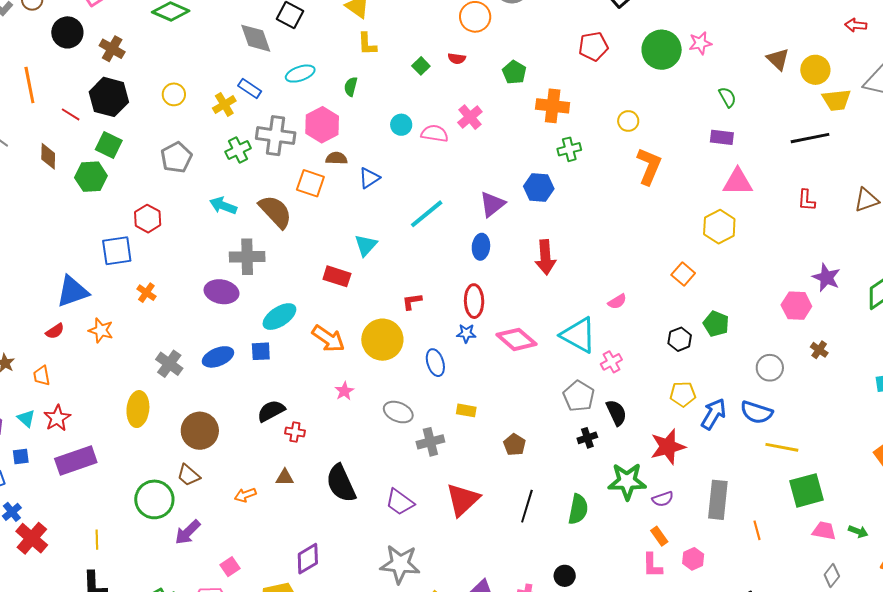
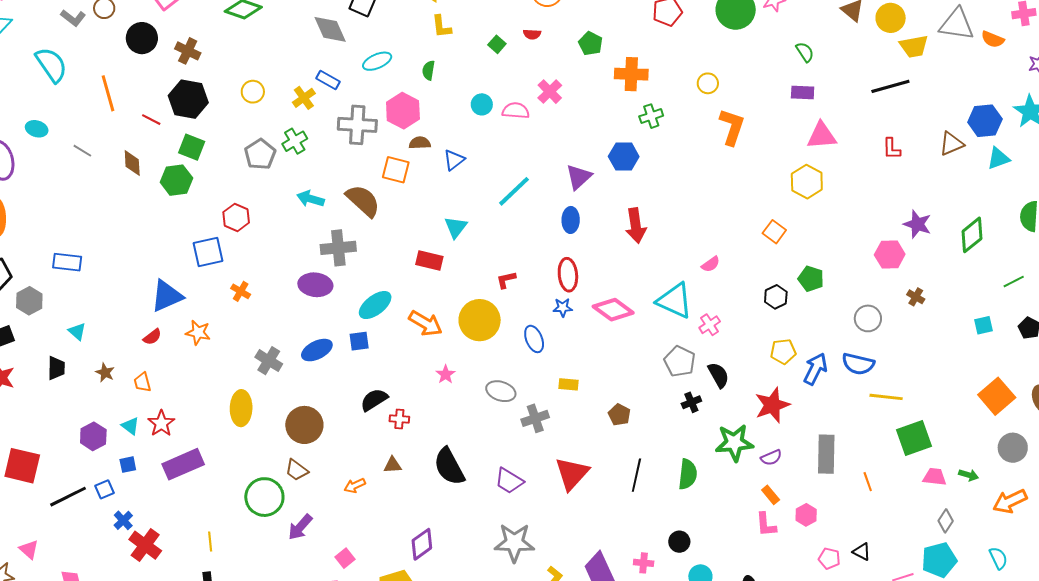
green cross: (238, 150) -> (295, 141), moved

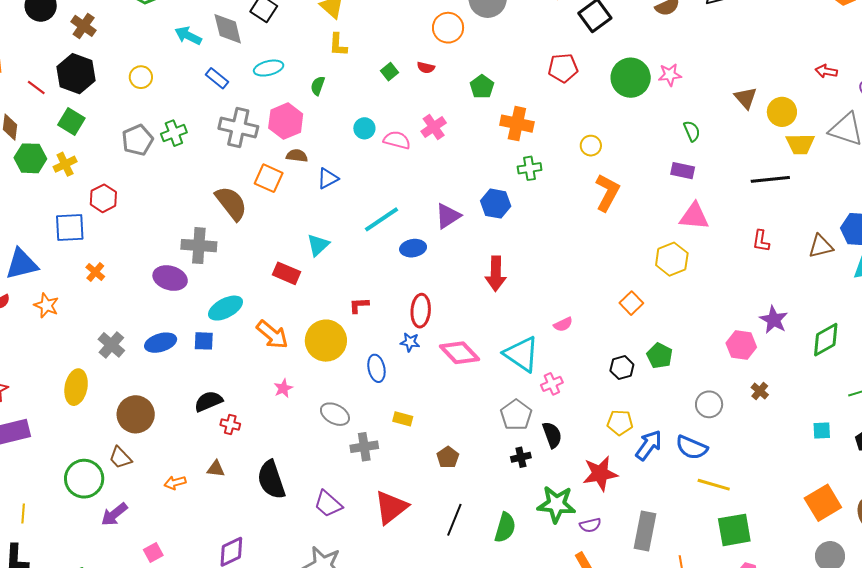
yellow cross: (304, 98) -> (65, 164), moved
green hexagon: (176, 180) -> (30, 158), moved
cyan arrow: (310, 199) -> (188, 36), moved
blue ellipse: (571, 220) -> (413, 248), moved, turned 70

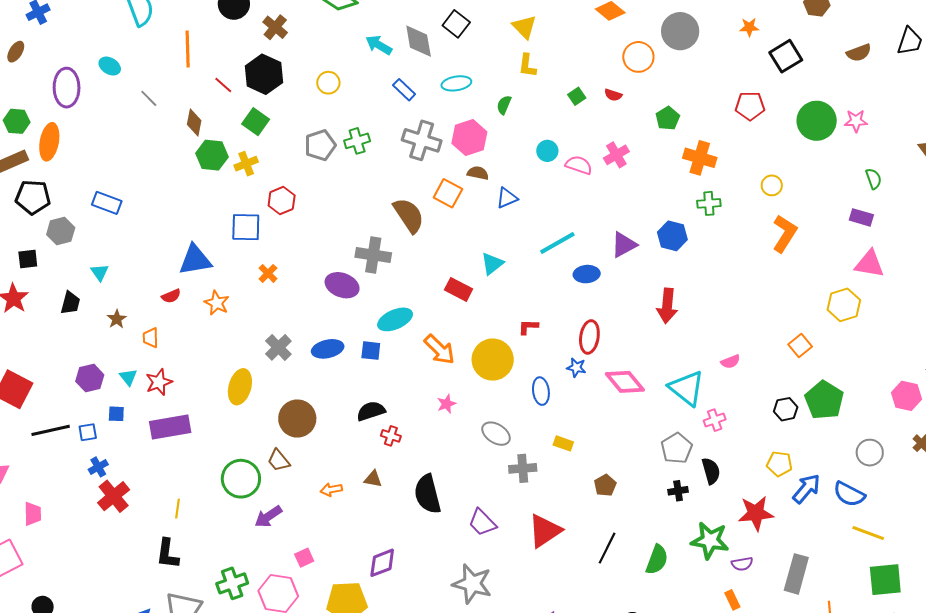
green pentagon: (660, 356) -> (824, 400), size x1.5

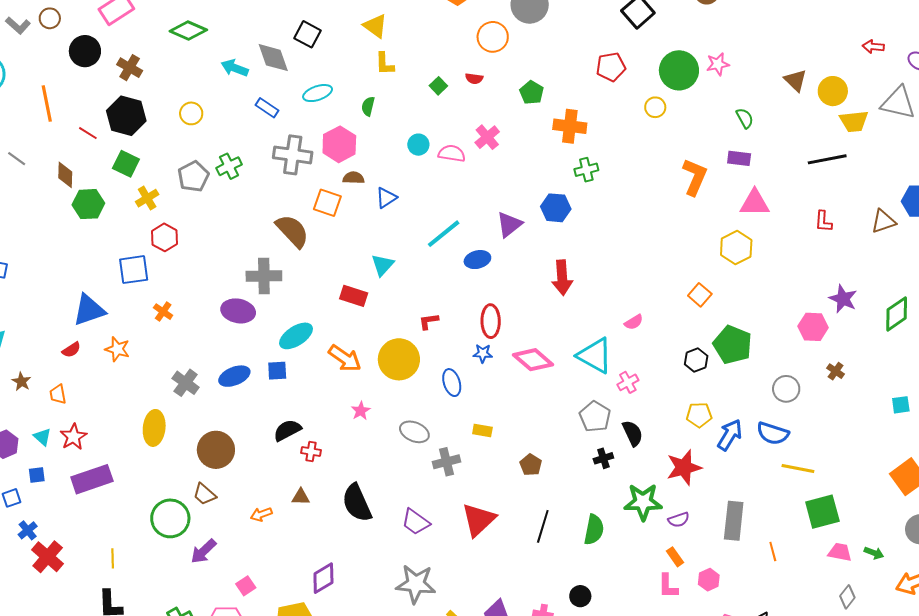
yellow cross: (246, 164) -> (147, 198), moved
yellow circle: (772, 185) -> (655, 107), moved
orange L-shape: (785, 234) -> (695, 177), moved

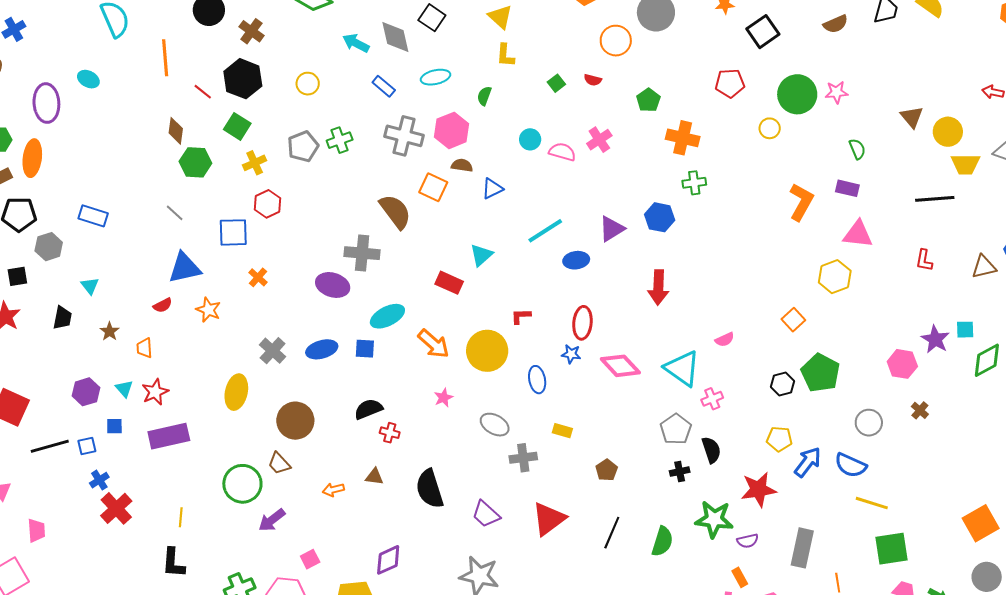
gray line: (17, 159) -> (175, 213), moved
cyan square: (901, 405) -> (965, 330), moved

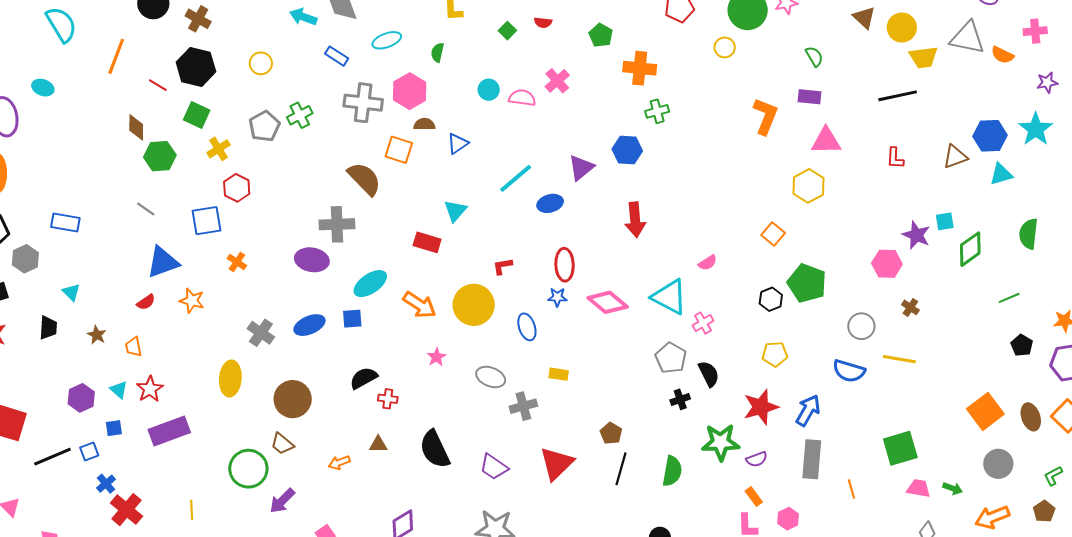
orange line: (165, 58) -> (116, 56), turned 33
blue arrow: (808, 462) -> (808, 410), moved
brown pentagon: (607, 470) -> (611, 433), moved
yellow line: (872, 503) -> (899, 359), moved

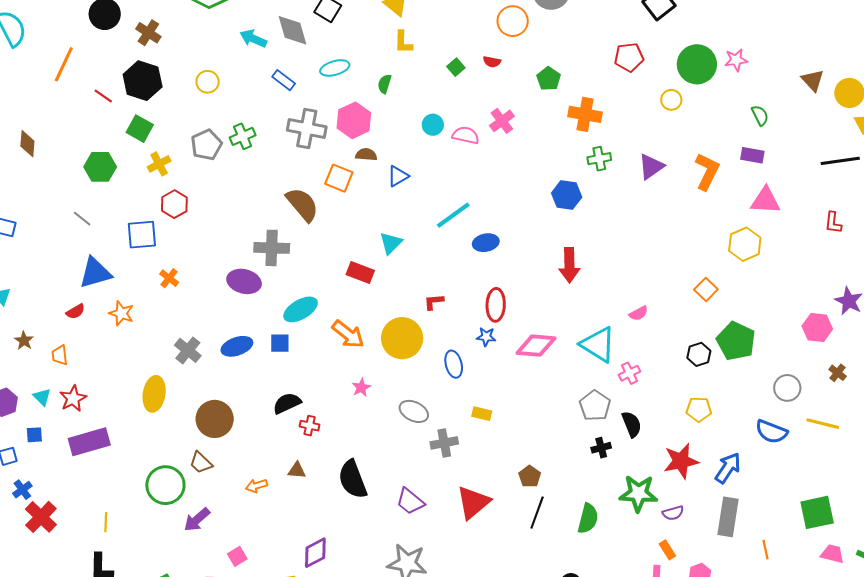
brown diamond: (136, 127) -> (27, 144), moved
purple triangle: (581, 168) -> (651, 167), moved
pink diamond: (608, 302) -> (536, 346), turned -39

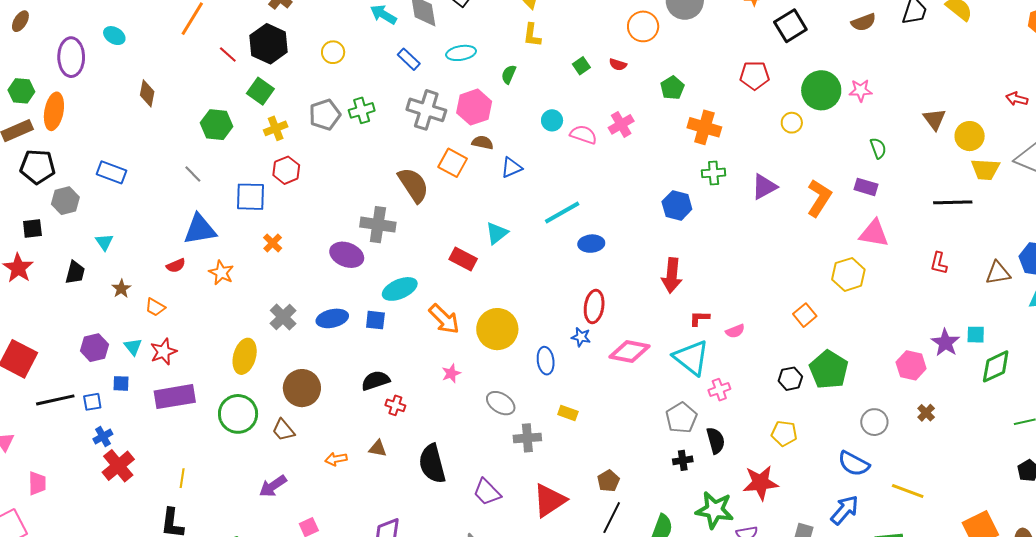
red L-shape: (434, 302) -> (699, 318), moved
orange trapezoid: (60, 355) -> (155, 307), turned -60
yellow line: (823, 424) -> (908, 491), moved
blue arrow: (728, 468) -> (845, 510), moved
green circle: (165, 485) -> (238, 414), moved

